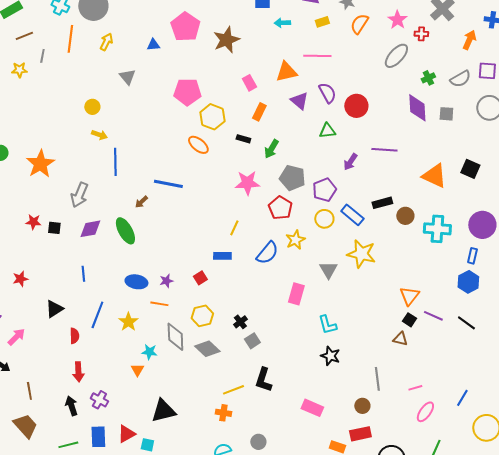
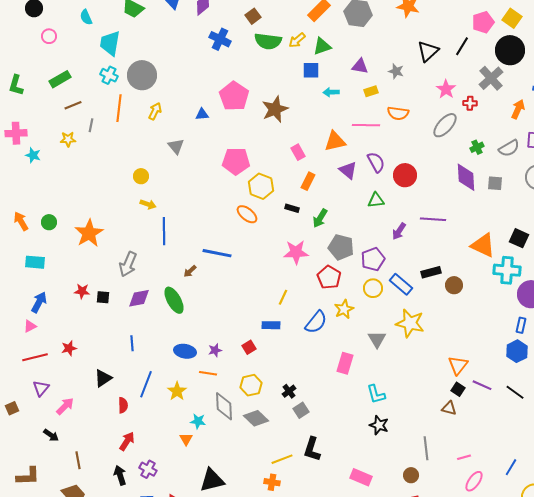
orange semicircle: (359, 24) -> (398, 113), moved, turned -115
cyan cross: (437, 229) -> (507, 270), moved
red arrow: (78, 372) -> (127, 441), turned -144

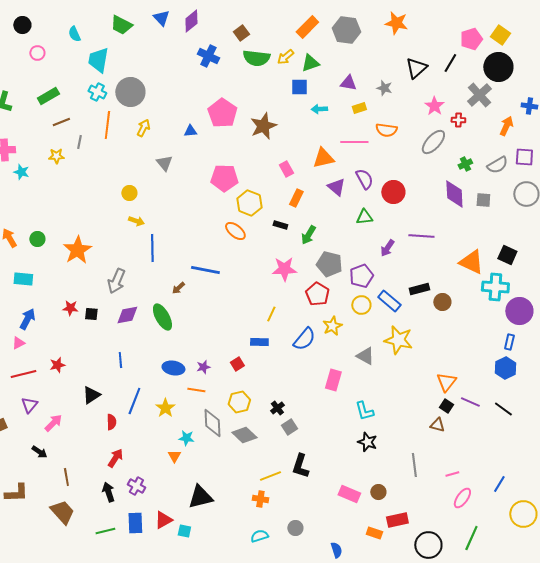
gray triangle: (377, 339) -> (365, 356), turned -30
brown circle: (411, 475) -> (378, 492), moved

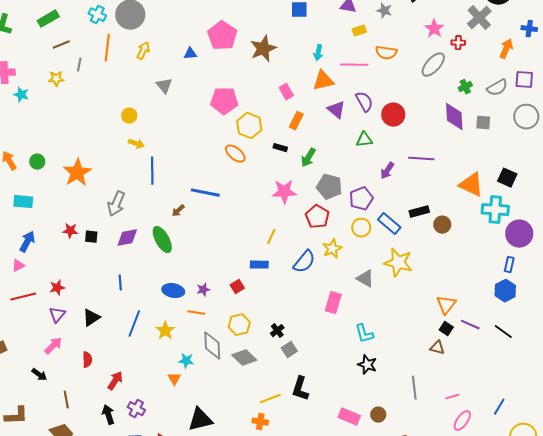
cyan arrow: (319, 109) -> (318, 53), moved, turned -77
purple triangle: (29, 405) -> (57, 315), moved
red semicircle: (111, 422) -> (87, 360), moved

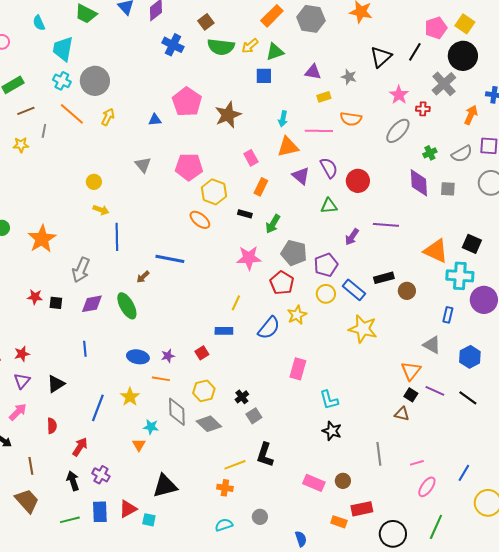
orange line: (107, 48) -> (72, 114), turned -56
gray triangle: (164, 86) -> (143, 165), moved
blue rectangle: (509, 265) -> (448, 315), moved
gray triangle: (365, 279) -> (432, 345), moved
blue line: (134, 324) -> (98, 408), moved

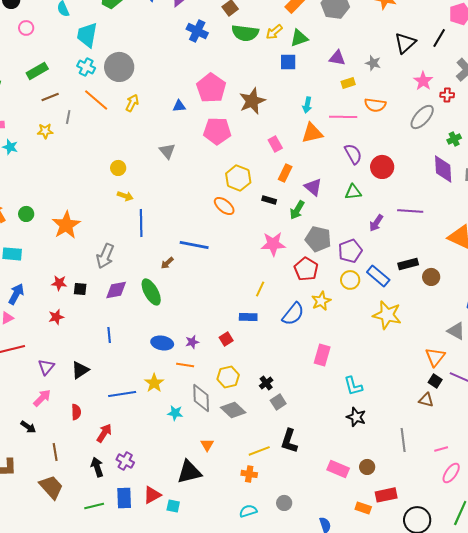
pink pentagon: (189, 167) -> (217, 131), moved
purple triangle: (301, 176) -> (313, 187), moved
red star: (22, 354) -> (56, 317), moved
blue line: (98, 408) -> (122, 394), turned 60
orange triangle: (139, 445) -> (207, 445), moved

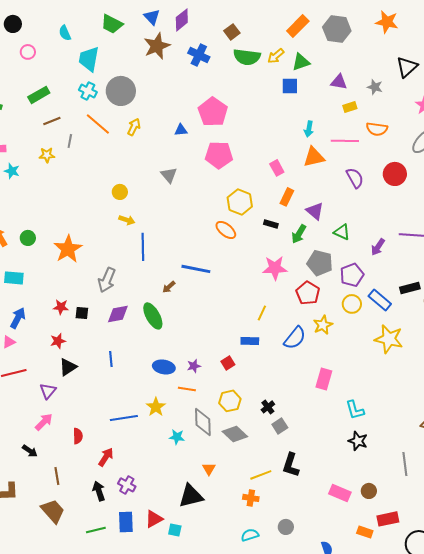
brown star: (252, 101) -> (157, 46), moved
red circle: (382, 167) -> (395, 174), moved
green triangle: (353, 192) -> (342, 232), moved, turned 30
black triangle: (80, 370) -> (68, 367), moved

